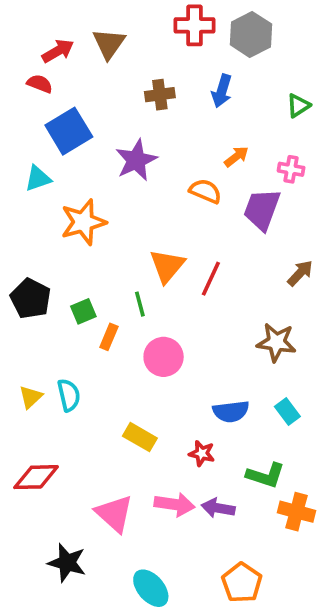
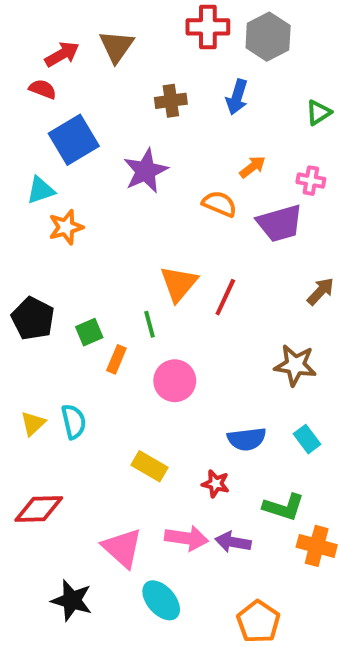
purple trapezoid: (262, 209) -> (280, 223), turned -126
orange star: (83, 222) -> (66, 227), moved, size x0.7
cyan ellipse: (151, 588) -> (161, 600), moved

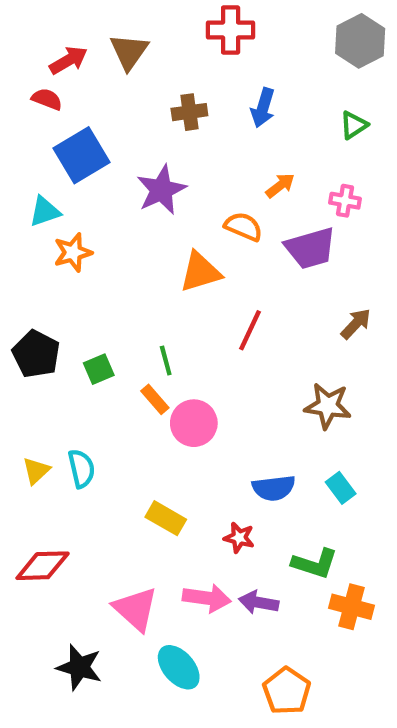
gray hexagon: (268, 37) -> (360, 41), moved
orange triangle: (179, 284) -> (200, 272), moved, turned 33
orange rectangle: (116, 359) -> (155, 399), moved, turned -64

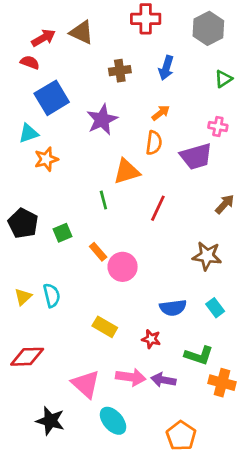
gray hexagon: (360, 41) -> (208, 28), moved
brown triangle: (129, 52) -> (82, 32), turned -40
orange arrow: (280, 186) -> (161, 113), moved
orange semicircle: (243, 227) -> (154, 143), turned 75
green line: (166, 361) -> (103, 200), moved

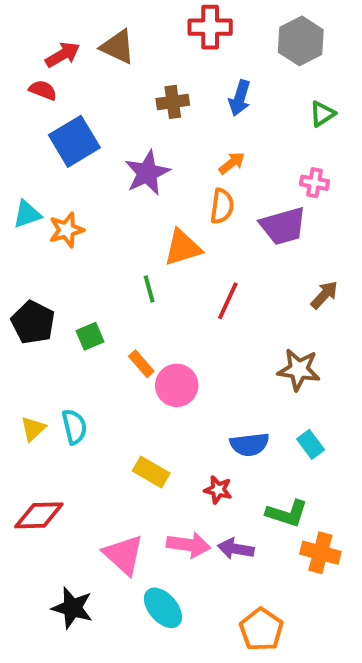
cyan triangle: (29, 133) -> (27, 214), moved

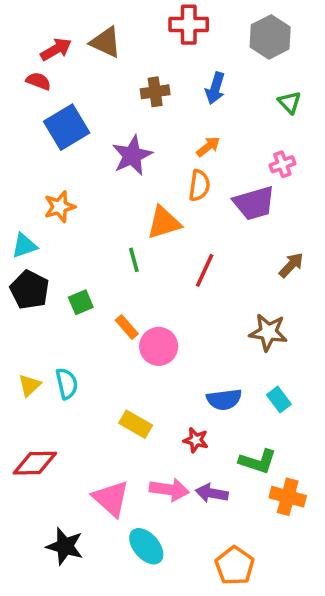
green triangle: (322, 114) -> (289, 102), turned -40
pink cross: (315, 183) -> (282, 164), turned -30
cyan triangle: (27, 214) -> (24, 246), moved

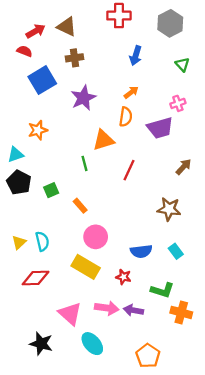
brown cross: (155, 92) -> (74, 58), moved
pink circle: (159, 346) -> (96, 237), moved
yellow rectangle: (136, 424) -> (86, 267), size x1.4
red diamond: (35, 463) -> (36, 278), moved

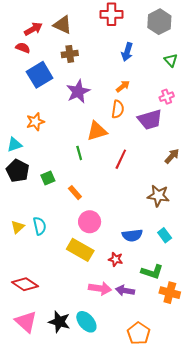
red diamond: (36, 278) -> (25, 284), moved, turned 35
pink triangle: (70, 314) -> (26, 322), moved
black star: (41, 344) -> (59, 322), moved

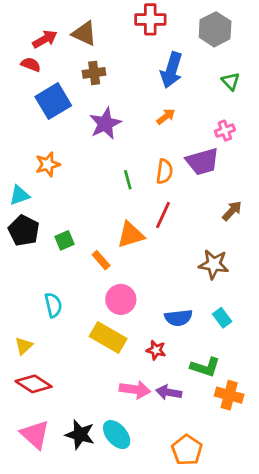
blue arrow: (127, 52) -> (171, 70), size x1.4
orange semicircle: (118, 109) -> (164, 171), moved
orange triangle: (97, 131) -> (131, 235), moved
green line: (79, 153) -> (128, 180), moved
yellow triangle: (18, 227) -> (24, 346), moved

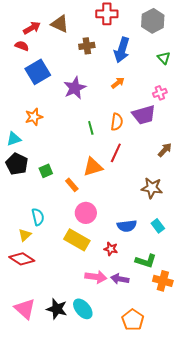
brown cross: (94, 73) -> (87, 46), moved
yellow triangle: (24, 346) -> (25, 235), moved
red diamond: (34, 384) -> (22, 259), moved

